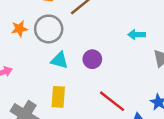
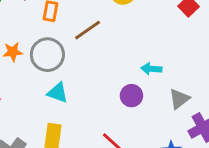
purple circle: (92, 59) -> (131, 96), moved

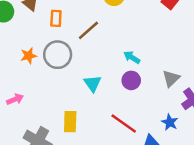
cyan arrow: (151, 69) -> (132, 57), moved, turned 35
cyan triangle: (58, 93) -> (93, 83), moved, turned 42

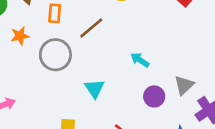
orange star: (29, 56) -> (20, 36), moved
purple circle: (131, 80) -> (154, 96), moved

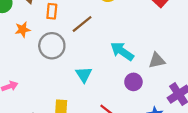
cyan arrow: (140, 60) -> (122, 51), size x1.5
gray triangle: (184, 85) -> (157, 60), moved, turned 30

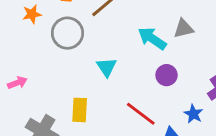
gray triangle: (157, 60) -> (184, 29), moved

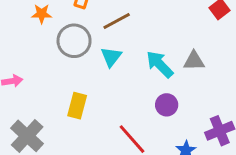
cyan triangle: (107, 67) -> (111, 57), moved
yellow rectangle: (80, 110) -> (77, 106), moved

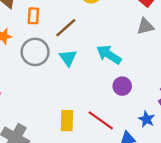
gray triangle: (194, 61) -> (145, 26), moved
yellow rectangle: (77, 106) -> (67, 121), moved

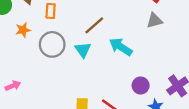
brown line: (66, 28) -> (94, 25), moved
purple circle: (122, 86) -> (141, 86), moved

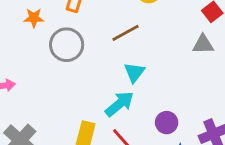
cyan arrow: (121, 47) -> (119, 104), moved, turned 95
cyan triangle: (83, 50) -> (134, 72), moved

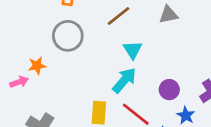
orange star: (34, 18) -> (37, 66), moved
gray triangle: (203, 44) -> (168, 15), moved

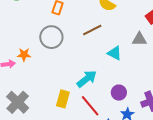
gray triangle: (168, 15) -> (139, 39), moved
cyan triangle: (133, 50) -> (115, 53), moved, turned -42

